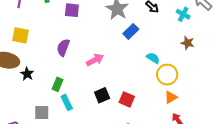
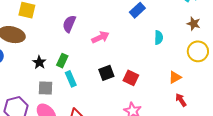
cyan semicircle: (153, 58) -> (159, 38), turned 56
black star: (27, 74) -> (39, 62), moved
yellow circle: (167, 75) -> (198, 51), moved

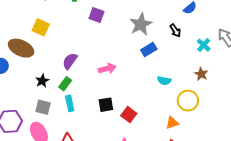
purple semicircle: (69, 24) -> (70, 61), moved
cyan semicircle: (159, 38) -> (164, 81), turned 88
yellow circle: (198, 51) -> (188, 101), moved

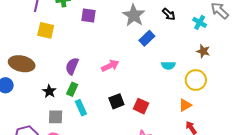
yellow square: (41, 27) -> (46, 30), moved

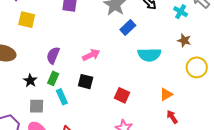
cyan semicircle: (168, 65) -> (149, 55), size x1.6
yellow circle: (196, 80) -> (197, 67), moved
black square: (116, 101) -> (86, 82), moved, turned 35

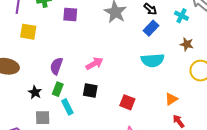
blue rectangle: (128, 28) -> (151, 28), moved

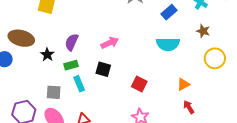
green rectangle: (58, 89) -> (71, 65), turned 48
black star: (35, 92) -> (47, 55), moved

